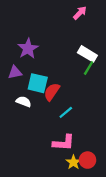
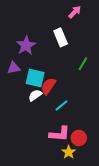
white rectangle: (87, 54) -> (61, 37), moved, turned 36
white semicircle: (24, 102) -> (35, 95), moved, turned -56
red circle: (87, 160) -> (79, 138), moved

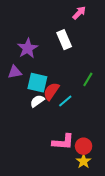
green line: (83, 64) -> (88, 79), moved
cyan line: (62, 105) -> (65, 101), moved
yellow star: (69, 152) -> (84, 161), moved

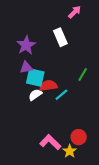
purple triangle: (15, 72) -> (26, 67), moved
red semicircle: (51, 91) -> (48, 86), turned 48
pink L-shape: (63, 142) -> (50, 142), moved, turned -140
yellow star: (84, 161) -> (70, 151), moved

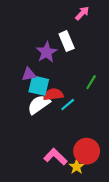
purple star: (26, 45) -> (47, 52), moved
white semicircle: (35, 95) -> (39, 104), size x1.5
red circle: (79, 137) -> (87, 151), size x1.5

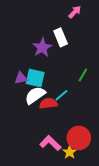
purple triangle: (29, 74) -> (21, 78), moved
red semicircle: (53, 94) -> (48, 103), moved

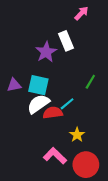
purple triangle: (21, 78) -> (14, 85), moved
red circle: (79, 138) -> (86, 165), moved
yellow star: (70, 152) -> (77, 135), moved

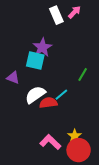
white rectangle: (66, 41) -> (56, 15), moved
purple triangle: (14, 85) -> (13, 78), turned 32
cyan square: (38, 85) -> (35, 60), moved
yellow star: (77, 135) -> (75, 136), moved

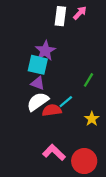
white rectangle: (56, 15) -> (60, 16), turned 30
purple triangle: (13, 78) -> (38, 83), moved
yellow star: (75, 136) -> (92, 119), moved

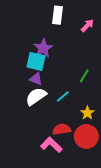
pink arrow: (80, 13) -> (87, 25), moved
red semicircle: (52, 110) -> (62, 129), moved
red circle: (84, 161) -> (86, 137), moved

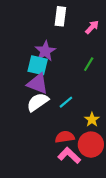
green line: (84, 76) -> (89, 64), moved
purple triangle: (36, 79) -> (38, 84), size x1.5
pink L-shape: (51, 145) -> (69, 155), moved

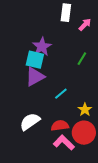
white rectangle: (60, 16) -> (66, 13), moved
purple triangle: (38, 84) -> (35, 77), turned -50
white semicircle: (38, 102) -> (30, 122), moved

